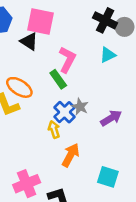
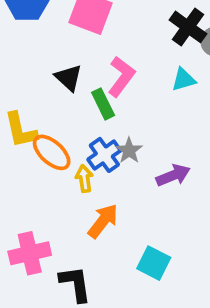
black triangle: (29, 41) -> (68, 78), moved
orange ellipse: (19, 87) -> (52, 152), moved

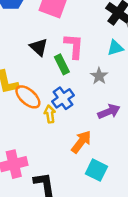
pink L-shape: (121, 77) -> (74, 46), turned -32
gray star: (129, 151) -> (99, 76), moved
orange arrow: (103, 221) -> (81, 142), moved

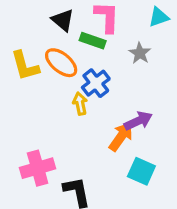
green rectangle: (62, 64) -> (93, 41), turned -42
orange ellipse: (28, 97) -> (61, 63), moved
purple arrow: (109, 112) -> (138, 121), moved

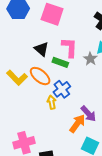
gray star: (140, 53) -> (90, 59), moved
yellow L-shape: (25, 66) -> (17, 78), turned -30
purple arrow: (138, 121) -> (88, 114), turned 72

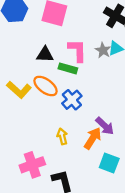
black triangle: (42, 49) -> (45, 55), turned -35
gray star: (90, 59) -> (103, 50), moved
yellow arrow: (52, 102) -> (62, 136), moved

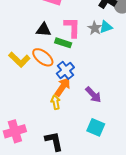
orange arrow: (93, 138) -> (63, 87), moved
pink cross: (32, 165) -> (15, 131), moved

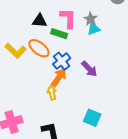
cyan triangle: (106, 27) -> (94, 29), moved
purple arrow: (93, 95) -> (89, 69), moved

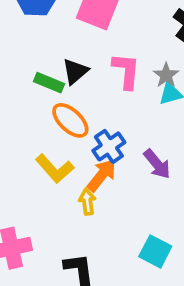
black triangle: (40, 21) -> (75, 71), turned -49
green rectangle: (59, 34) -> (49, 83), moved
yellow L-shape: (16, 51) -> (55, 169), moved

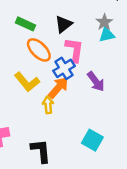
black triangle: (75, 71) -> (64, 24), moved
pink L-shape: (126, 71) -> (74, 50), moved

